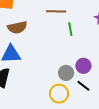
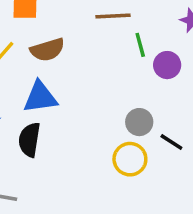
purple circle: (83, 66) -> (167, 65), moved

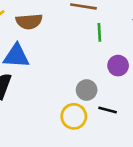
purple circle: (167, 65) -> (118, 66), moved
black line: (171, 142) -> (108, 110), turned -30

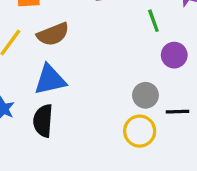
green line: (99, 32) -> (153, 21), moved

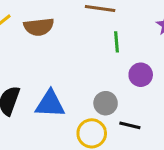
green line: (153, 21) -> (116, 42), moved
blue triangle: (50, 80) -> (50, 104), moved

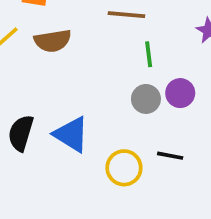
gray circle: (106, 103) -> (146, 99), moved
blue triangle: (50, 104) -> (71, 134), turned 32

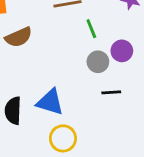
black line: (170, 156) -> (111, 92), moved
yellow circle: (124, 168) -> (63, 138), moved

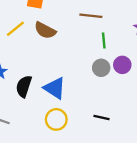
brown semicircle: (19, 37) -> (45, 30), turned 35
black line: (111, 92) -> (101, 117), moved

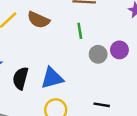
green line: (104, 40) -> (80, 31), moved
blue triangle: (55, 88) -> (52, 78), turned -45

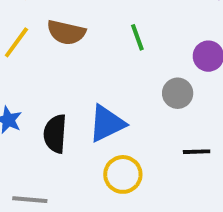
gray circle: (98, 54) -> (178, 93), moved

